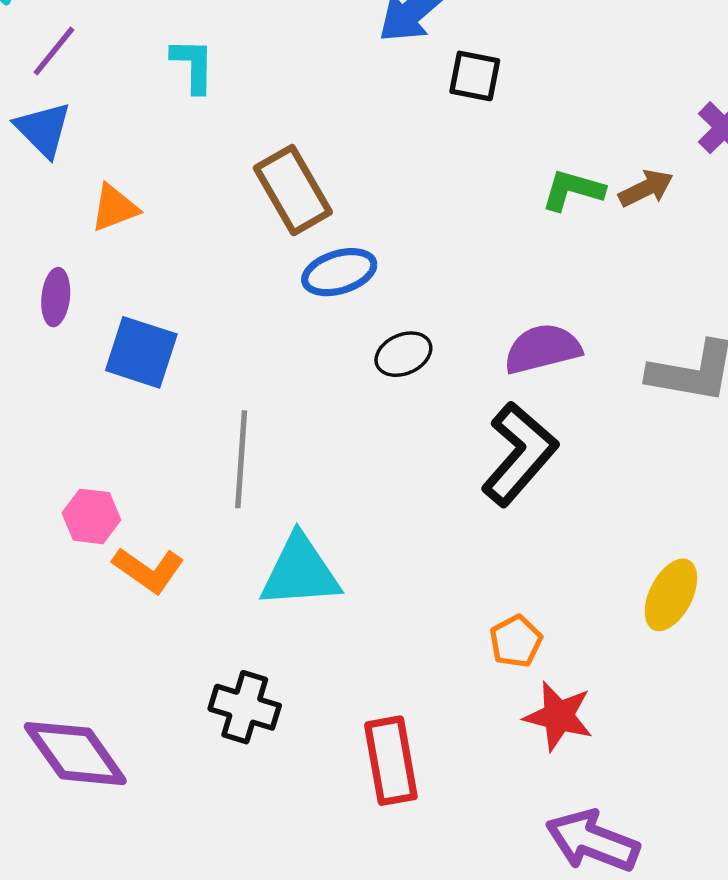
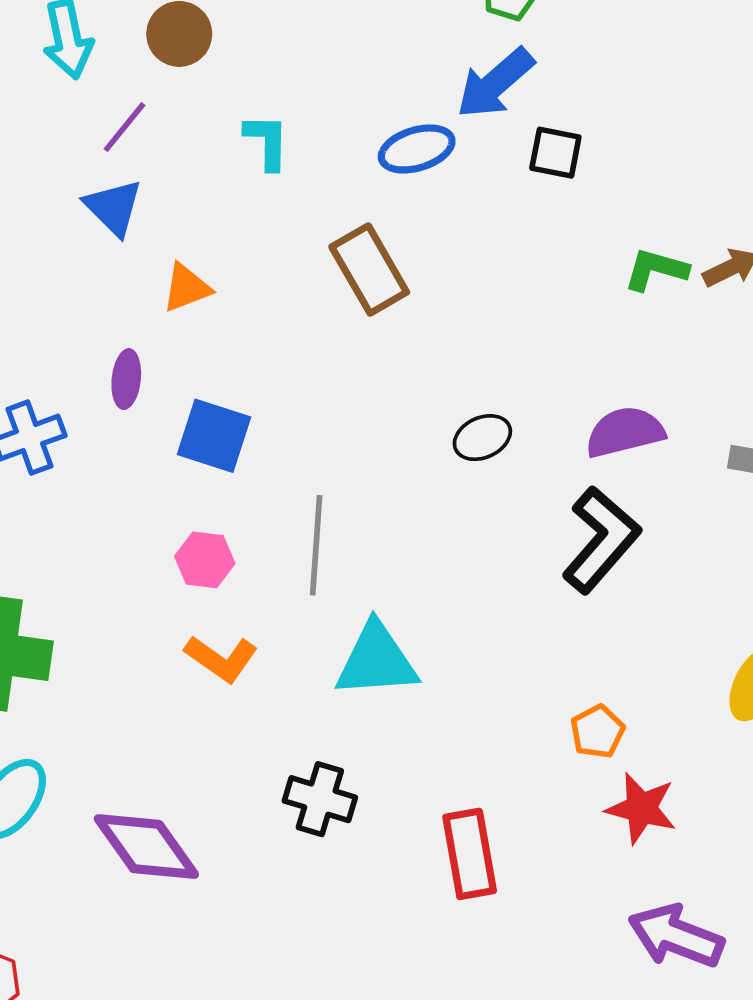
blue ellipse: (339, 272) -> (417, 149), moved
pink hexagon: (91, 516) -> (205, 560), moved

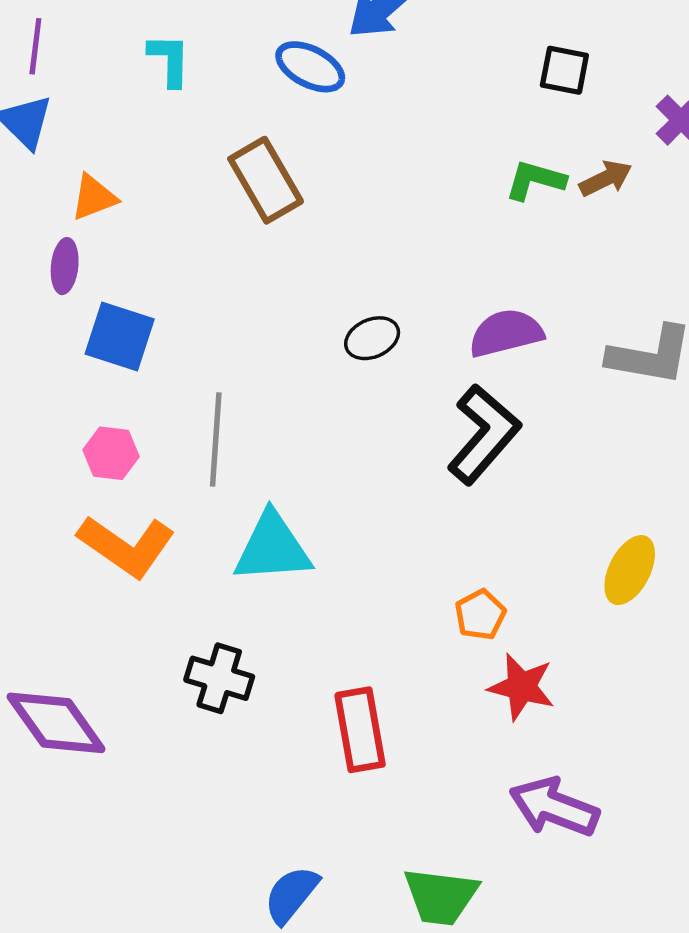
purple line: (124, 127) -> (35, 46), turned -32
blue ellipse: (417, 149) -> (310, 67), turned 44
black square: (555, 153) -> (564, 70), moved
purple ellipse: (126, 379) -> (65, 266), moved
orange L-shape: (221, 658) -> (126, 546), size x1.4

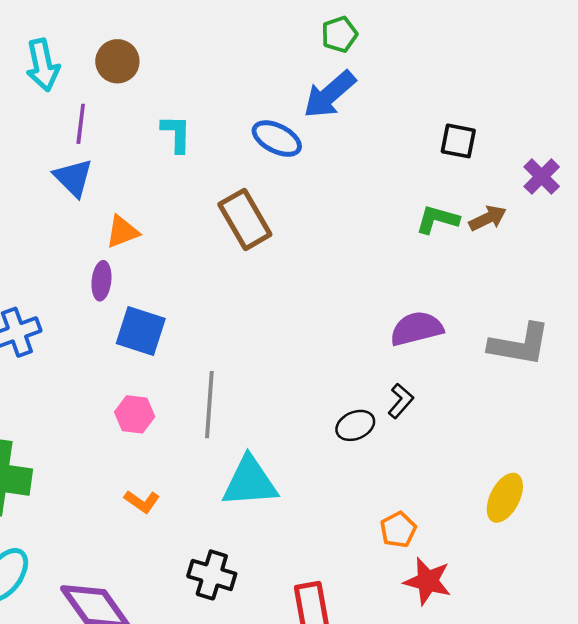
black ellipse: (372, 338) -> (355, 425), moved
black L-shape: (484, 434) -> (401, 401), size x0.5
orange L-shape: (126, 546) -> (142, 501), moved, size x0.5

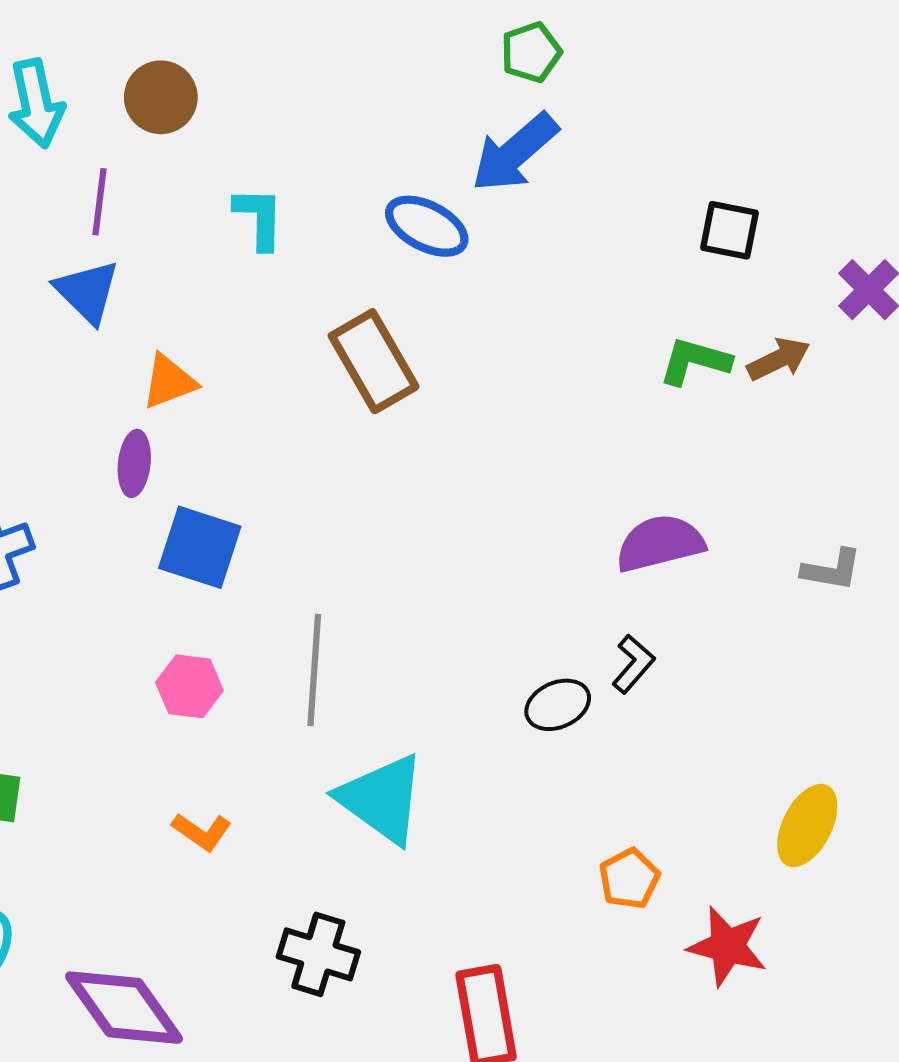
gray L-shape: (520, 345) -> (832, 570), size x0.6
cyan triangle: (250, 482) -> (382, 799), turned 40
red star: (428, 581) -> (727, 946), moved

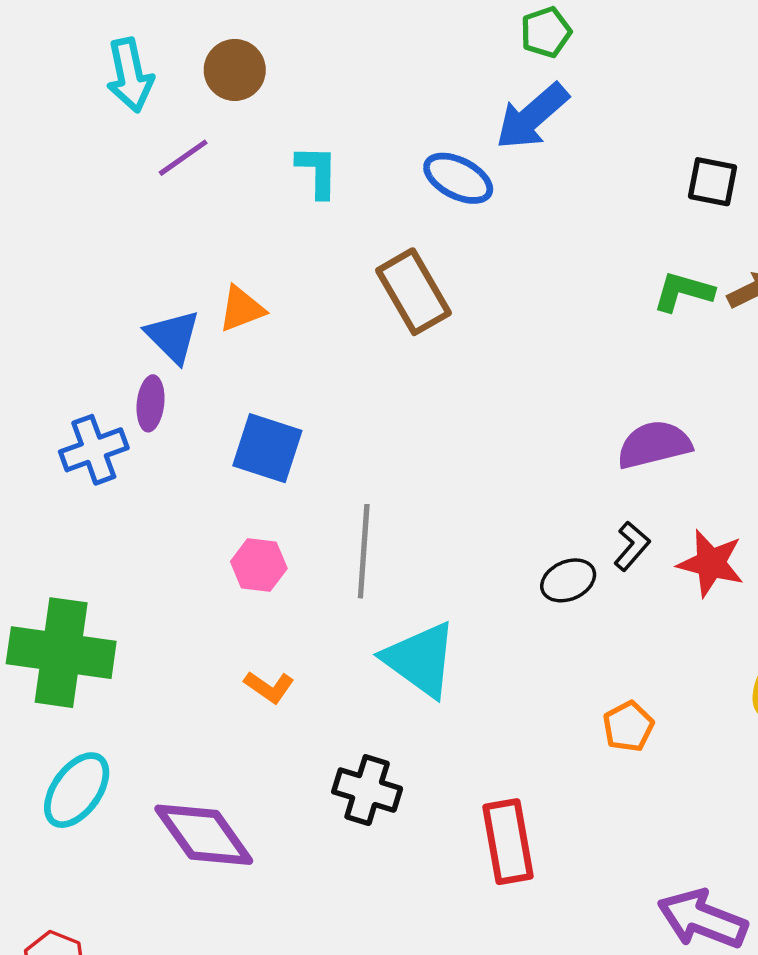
purple line: (99, 202) -> (183, 158), turned 48
blue triangle: (87, 292) -> (173, 336), moved
purple ellipse: (134, 463) -> (151, 403), moved
red star: (727, 946) -> (711, 563), moved

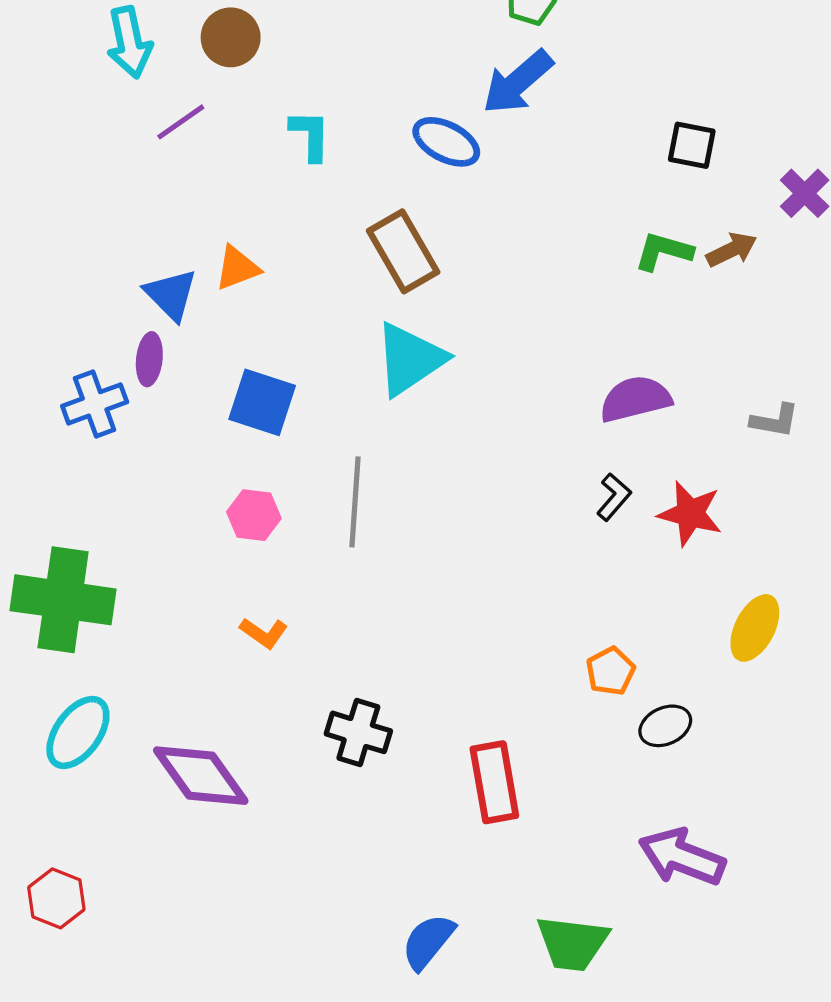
black ellipse: (568, 580) -> (665, 726), moved
cyan triangle: (420, 659) -> (410, 359), moved, turned 50

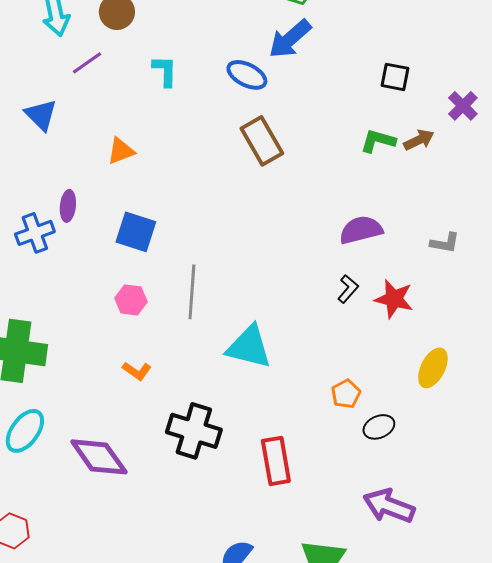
brown rectangle: (403, 251) -> (262, 141), moved
blue triangle: (171, 295) -> (41, 115), moved
cyan triangle: (410, 359) -> (249, 347), moved, turned 48
black cross: (358, 732) -> (194, 431), size x1.4

